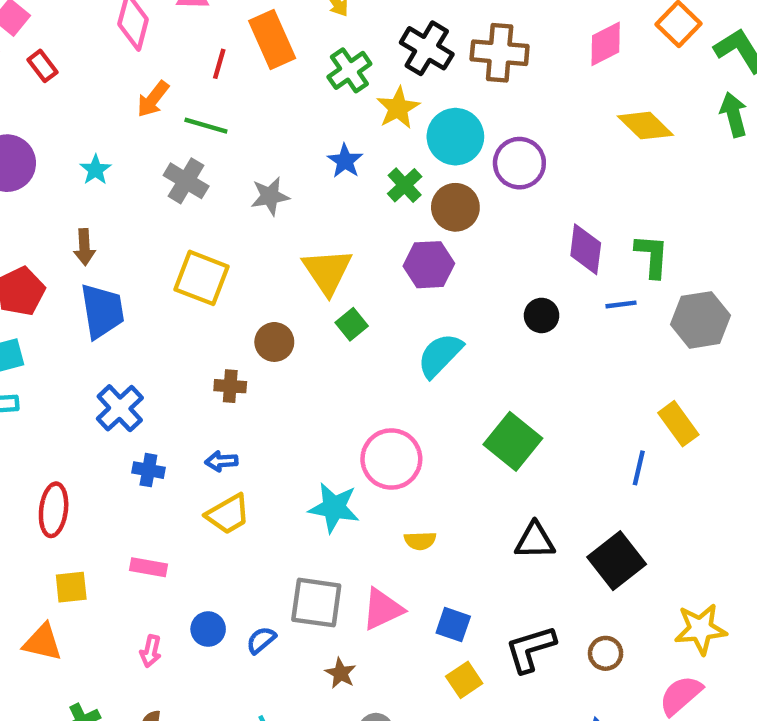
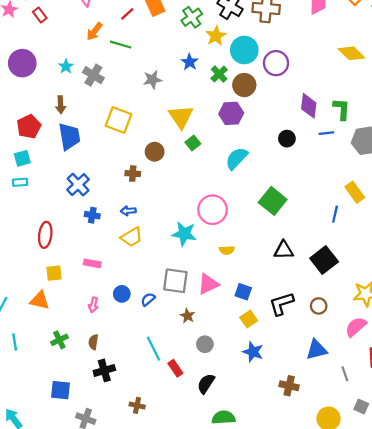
red line: (219, 64) -> (127, 14), turned 32
yellow diamond: (645, 126) -> (351, 53), moved
gray cross: (186, 181) -> (93, 75), moved

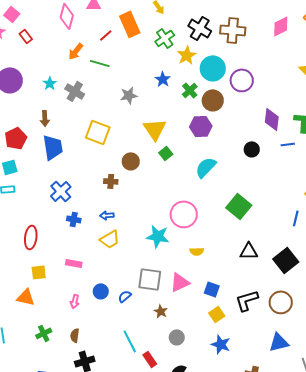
brown circle: (319, 306) -> (281, 302), size x1.5

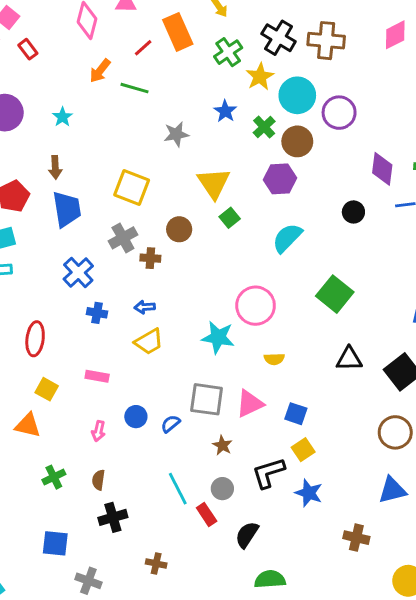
gray cross: (75, 91) -> (123, 238), moved, turned 30
yellow square: (39, 272) -> (47, 389), turned 35
black L-shape: (247, 300) -> (268, 473), moved
gray circle: (177, 337) -> (222, 489), moved

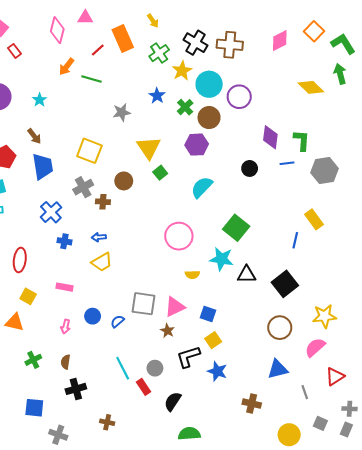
brown arrow: (55, 167) -> (34, 136), turned -35
cyan star: (218, 337) -> (222, 259), moved
brown star: (222, 445) -> (167, 331), moved

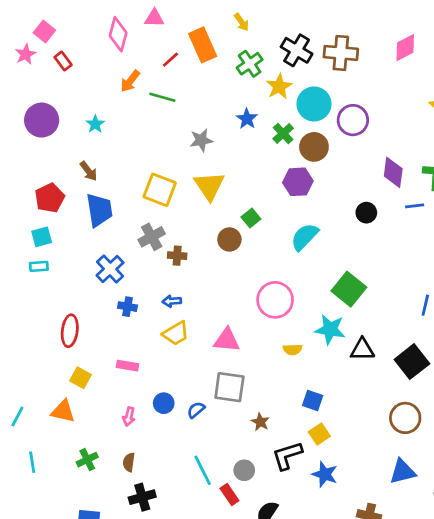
yellow triangle: (149, 148) -> (209, 186), moved
brown circle: (124, 181) -> (229, 239), moved
pink triangle: (175, 307) -> (227, 340), moved, turned 30

